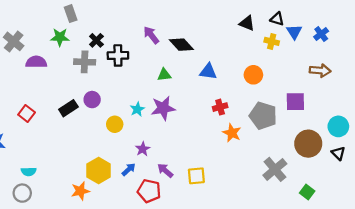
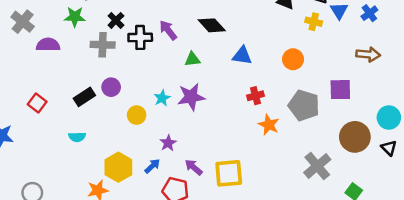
purple arrow: (151, 35) -> (168, 30), moved
cyan semicircle: (29, 172) -> (77, 137), moved
yellow square: (196, 176) -> (229, 173), size x1.4

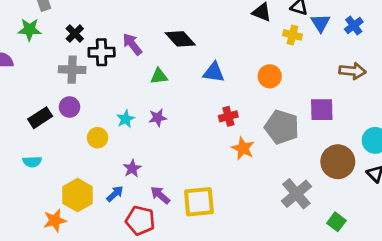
gray cross: (103, 45) -> (72, 70), moved
purple star: (191, 97) -> (158, 118), size x0.6

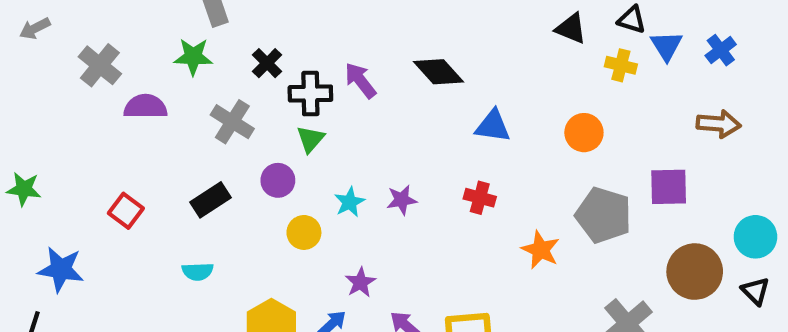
gray cross: (72, 70) -> (232, 122), moved, turned 30
green triangle: (159, 76) -> (310, 139), moved, turned -42
purple circle: (69, 107) -> (278, 180), moved
red cross: (228, 116) -> (480, 198), moved, turned 30

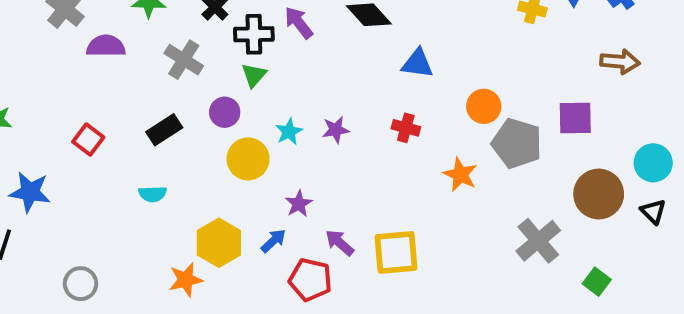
orange circle: (584, 133) -> (484, 106), moved
yellow circle: (304, 232) -> (248, 159), size x1.4

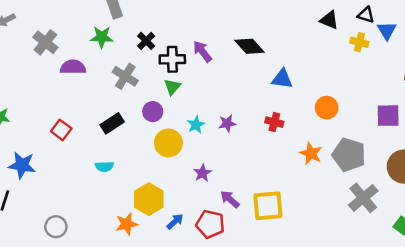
gray pentagon: (517, 143) -> (349, 155), moved
blue arrow: (273, 241) -> (175, 221), moved

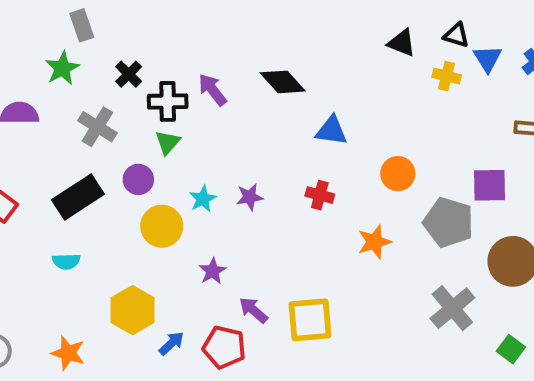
green star: (102, 37) -> (62, 68), turned -30
black rectangle: (112, 123) -> (78, 197), size x1.4
orange star: (311, 153) -> (374, 242), turned 30
gray pentagon: (349, 155) -> (448, 222), moved
orange star: (127, 224) -> (68, 353), moved, turned 30

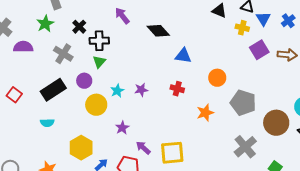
purple arrow: (212, 90) -> (122, 16), moved
purple square: (489, 185) -> (259, 50), moved, turned -30

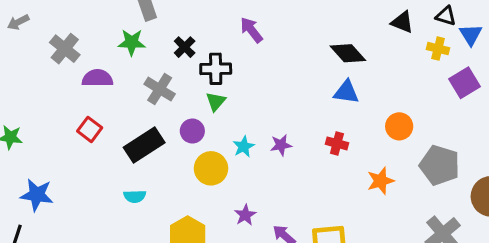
green star: (45, 24) -> (132, 42), turned 30
black diamond: (158, 31) -> (348, 53), moved
red square: (14, 95) -> (90, 129), moved
purple star: (122, 128) -> (245, 215), moved

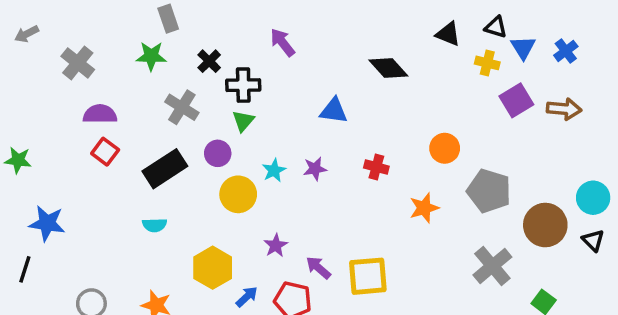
purple semicircle: (97, 78) -> (100, 114), moved
blue triangle: (346, 92) -> (334, 111), moved

